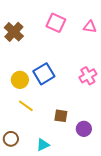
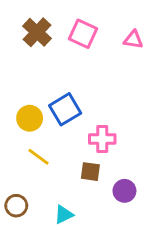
brown cross: (14, 32) -> (37, 32), moved
pink cross: (88, 76) -> (102, 139), moved, turned 30

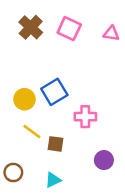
brown square: (90, 172) -> (56, 144), moved

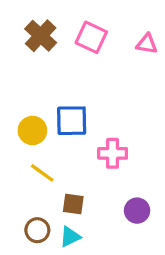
blue square: (54, 92) -> (72, 121), turned 30
brown square: (56, 144) -> (73, 204), moved
brown circle: (13, 172) -> (37, 230), moved

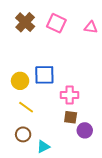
brown square: (73, 204) -> (71, 117), moved
brown circle: (37, 230) -> (23, 134), moved

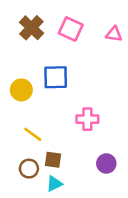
blue square: (44, 75) -> (56, 77), moved
yellow circle: (20, 81) -> (21, 90), moved
brown square: (71, 117) -> (53, 160), moved

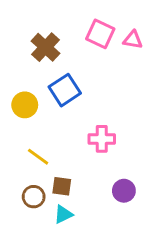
brown cross: (31, 28) -> (45, 47), moved
pink square: (71, 29) -> (100, 34), moved
blue square: (56, 77) -> (65, 90), turned -32

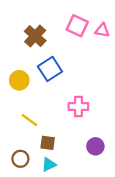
brown circle: (34, 197) -> (20, 159), moved

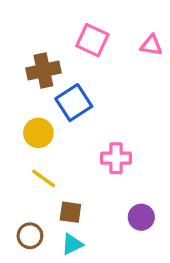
pink square: (77, 26) -> (92, 40), moved
brown cross: (35, 36) -> (43, 71), moved, turned 35
yellow circle: (19, 80) -> (38, 133), moved

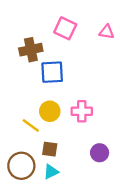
blue square: (74, 103) -> (52, 72), turned 30
yellow circle: (38, 133) -> (50, 111), moved
brown circle: (30, 236) -> (21, 166), size x1.5

